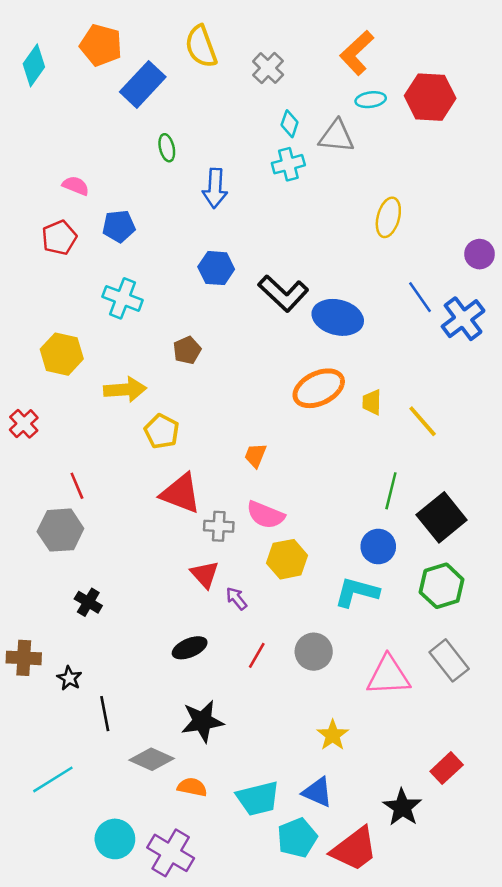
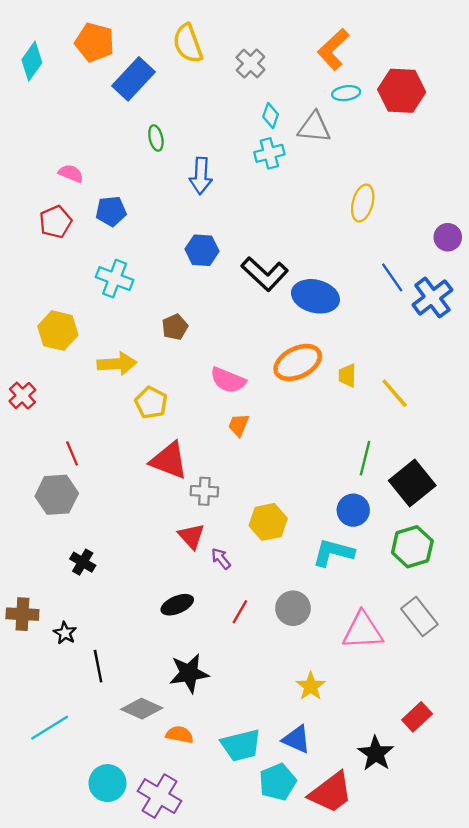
pink semicircle: (266, 515) -> (228, 380), moved

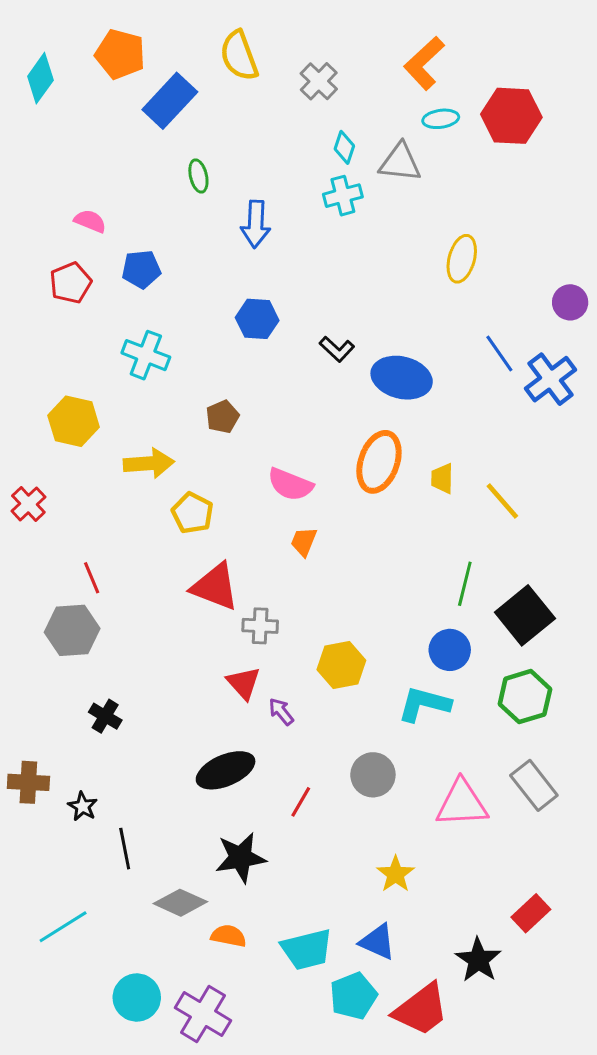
black L-shape: (265, 274) -> (337, 349), size x0.6
orange ellipse: (298, 362) -> (379, 462), turned -45
black ellipse: (177, 605) -> (226, 770), size x1.4
red line: (240, 612) -> (301, 802), moved

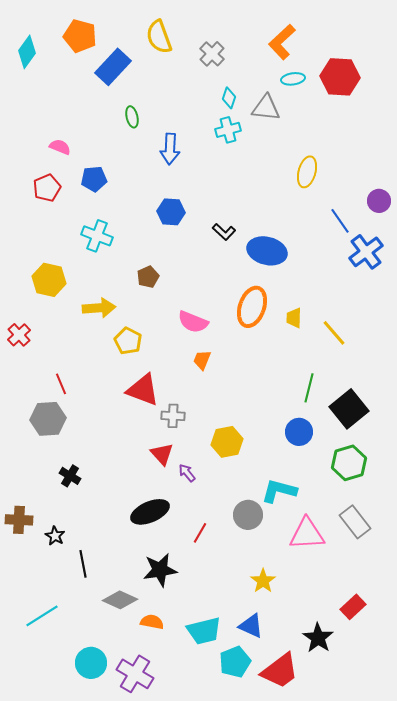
blue line: (499, 354) -> (340, 221), moved
cyan L-shape: (424, 704) -> (279, 491), moved

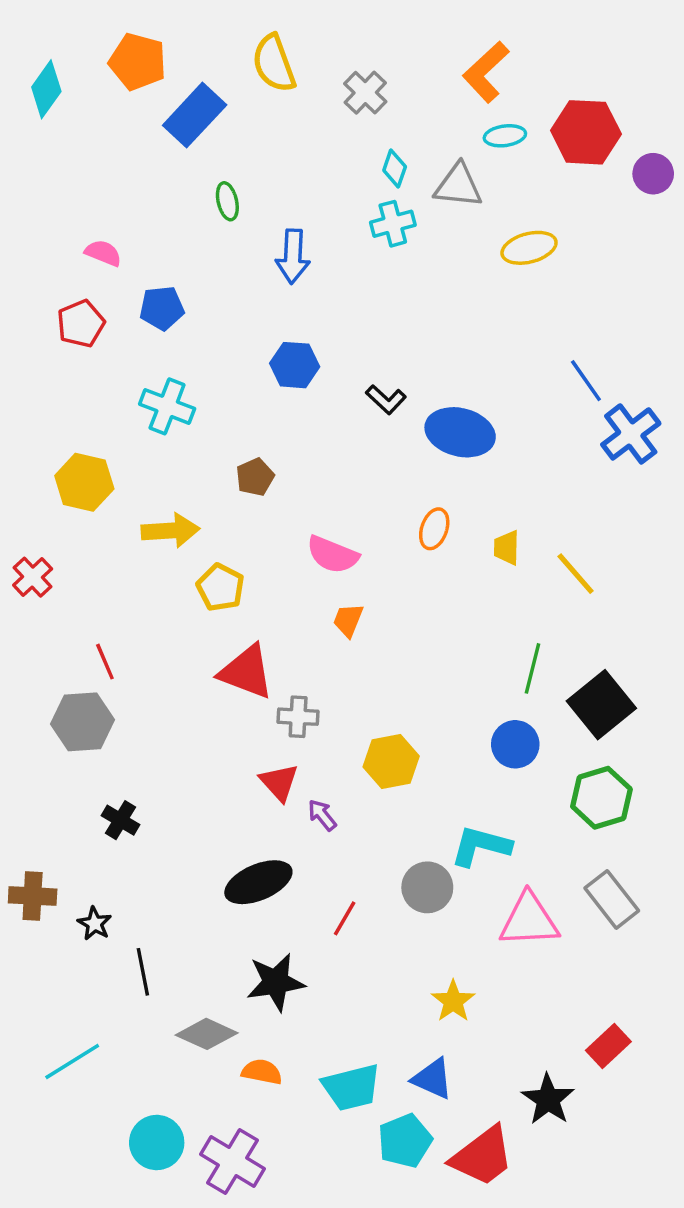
yellow ellipse: (307, 172) -> (529, 248), moved, turned 60
purple circle: (379, 201) -> (653, 174), moved
orange ellipse: (252, 307) -> (434, 529), size x0.6

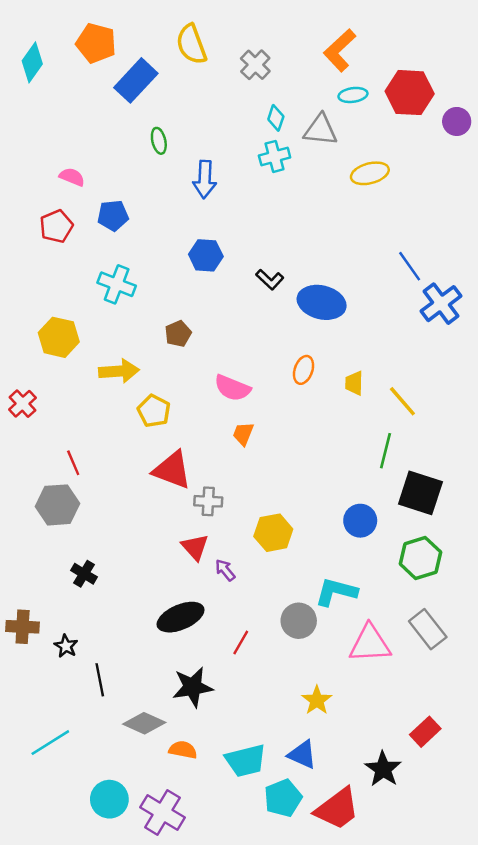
green line: (532, 668) -> (386, 451), moved
black square: (601, 705) -> (420, 493), turned -33

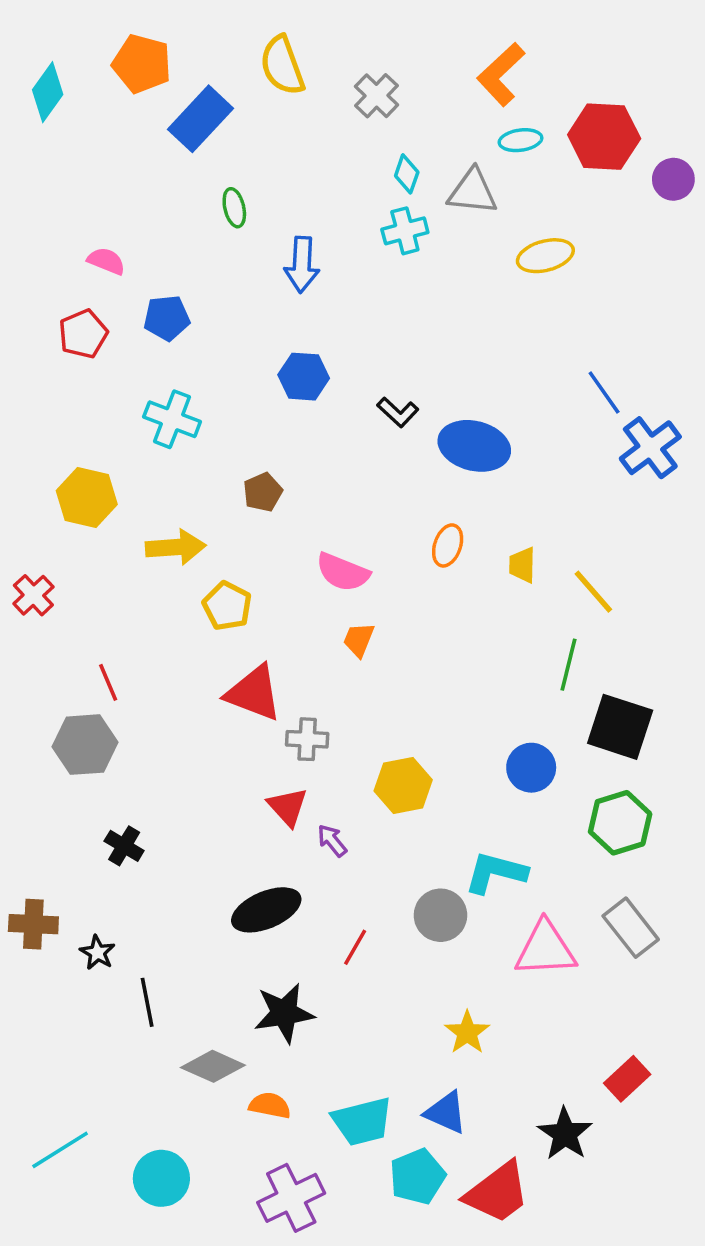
cyan line: (50, 743) -> (60, 1150), moved
purple cross: (162, 812) -> (291, 1198), moved, turned 33

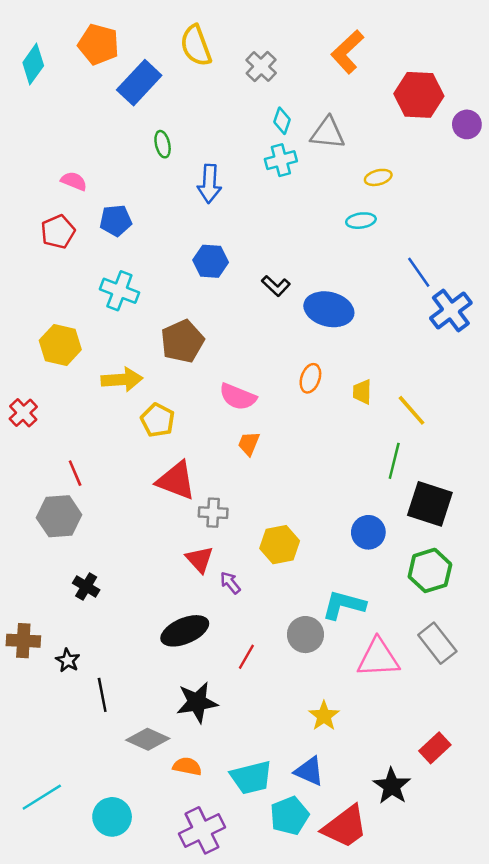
cyan ellipse: (520, 140) -> (361, 221), moved
yellow ellipse: (545, 256) -> (378, 177), size x0.7
brown pentagon: (263, 492) -> (182, 341), size x1.6

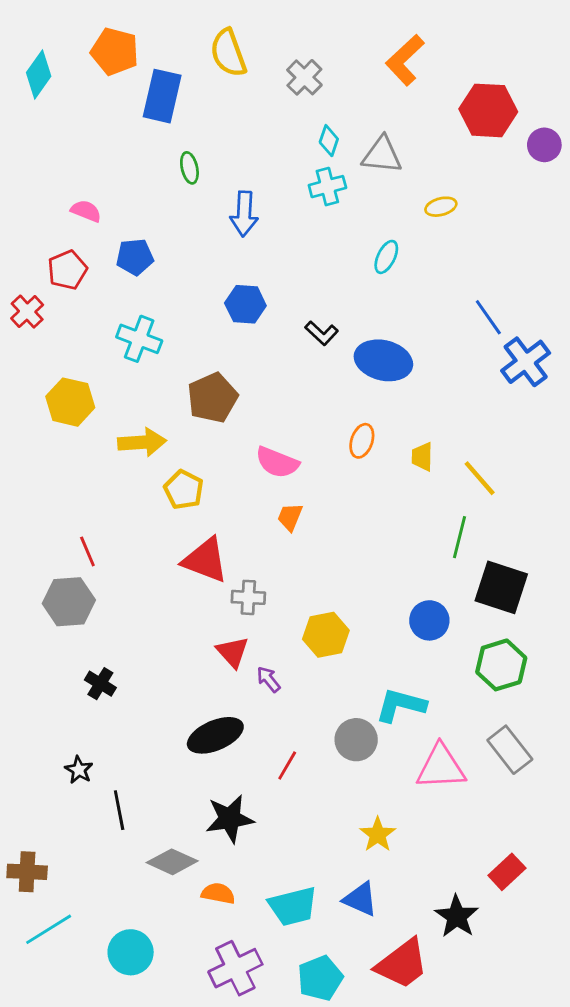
blue rectangle: (139, 83) -> (162, 96), turned -30
cyan ellipse: (361, 221) -> (386, 257), moved, turned -56
red cross: (23, 413) -> (27, 312), moved
brown cross: (23, 641) -> (27, 872), moved
cyan pentagon: (289, 816) -> (320, 978), moved

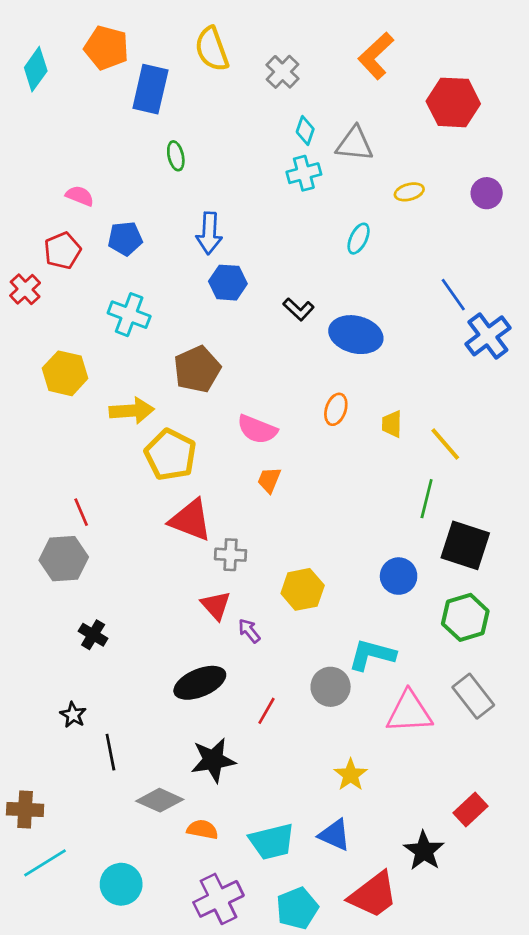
purple circle: (544, 145) -> (487, 193), moved
blue arrow: (244, 214) -> (209, 233), moved
yellow pentagon: (184, 490) -> (170, 455), size x1.4

